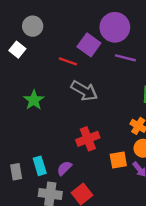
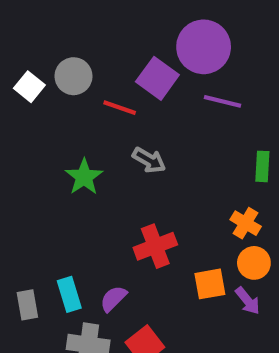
gray circle: (33, 26) -> (73, 76), moved
gray arrow: (84, 91) -> (149, 160), size x0.7
green star: (34, 100) -> (84, 177), moved

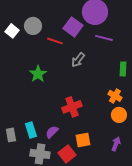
gray arrow: (149, 160) -> (78, 60), moved, turned 98
orange square: (210, 284) -> (83, 140), moved
purple arrow: (248, 301) -> (116, 144), moved, turned -120

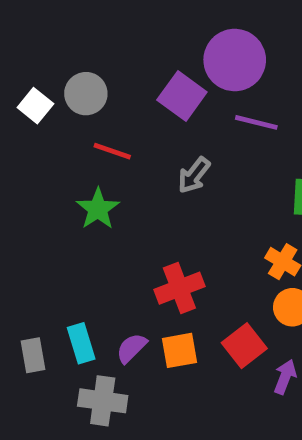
red line: (55, 41) -> (112, 151), moved
orange square: (83, 140) -> (179, 350), moved
red square: (67, 154) -> (244, 346), moved

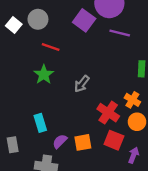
gray arrow: (194, 175) -> (82, 84), moved
red cross: (179, 288) -> (108, 113), moved, turned -35
cyan rectangle: (81, 343) -> (40, 123), moved
red square: (244, 346) -> (114, 140), turned -30

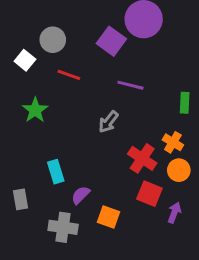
white square: (14, 25) -> (25, 60), moved
purple line: (120, 33) -> (130, 85), moved
green star: (44, 75) -> (35, 110), moved
orange square: (83, 142) -> (108, 217), moved, turned 30

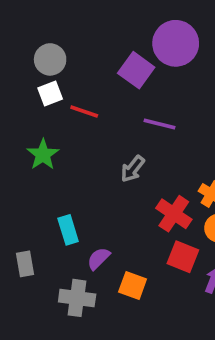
gray circle: (53, 40) -> (50, 59), moved
white square: (25, 60) -> (50, 94), moved, turned 30

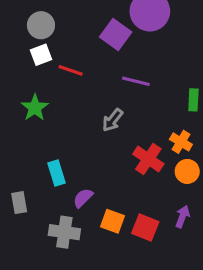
red square: (183, 257) -> (145, 227), moved

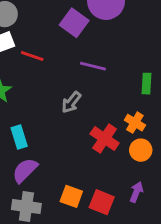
cyan rectangle: (57, 173) -> (19, 137), moved
purple semicircle: (83, 198) -> (25, 170), moved, size x1.4

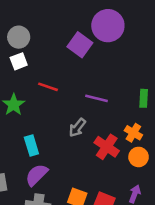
red line: (32, 56) -> (48, 87), moved
purple line: (93, 66) -> (96, 98), moved
gray arrow: (71, 102) -> (77, 128), moved

